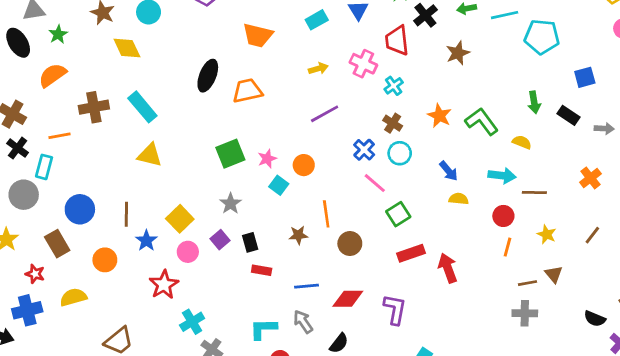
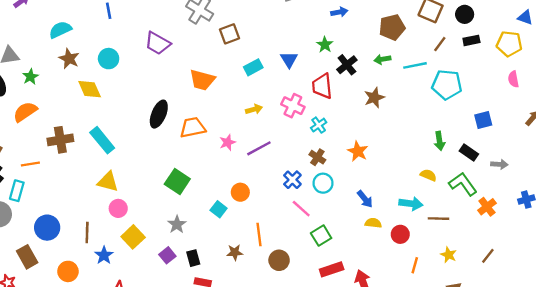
green L-shape: (482, 121) -> (463, 184), moved
green square: (230, 154) -> (177, 181), turned -35
pink star: (267, 159) -> (227, 142), moved
red circle: (503, 216) -> (400, 234), moved
pink circle: (188, 252) -> (118, 208), moved

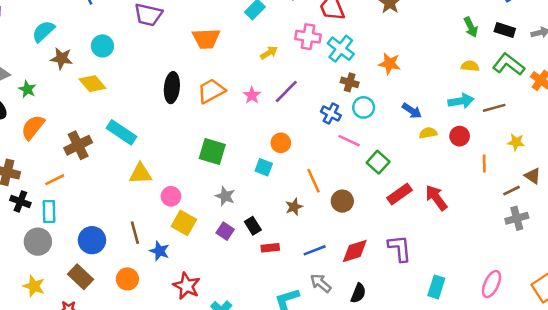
cyan cross: (319, 125) -> (341, 49), size x1.5
pink circle: (118, 208) -> (171, 196), moved

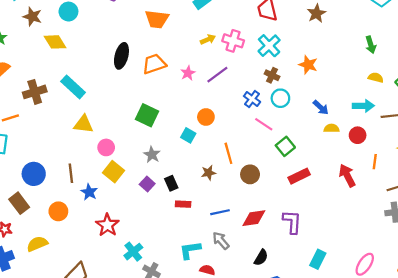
green arrow: (471, 27) -> (371, 45), moved
pink cross: (308, 37) -> (233, 41), moved
red arrow: (436, 198) -> (347, 176), moved
black semicircle: (358, 293) -> (261, 258), moved

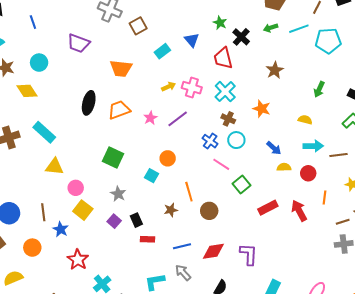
brown star: (316, 13) -> (275, 70), moved
green arrow: (371, 45) -> (319, 89), turned 42
yellow semicircle: (376, 78) -> (305, 120), moved
red rectangle: (299, 176) -> (268, 208), moved

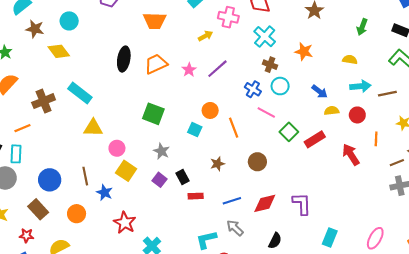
pink cross: (192, 88) -> (228, 17), moved
orange line: (189, 192) -> (234, 128), moved
red rectangle: (268, 208) -> (315, 139), moved

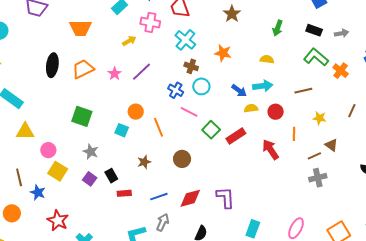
cyan arrow: (360, 86) -> (263, 86), moved
gray arrow: (235, 228) -> (163, 222), turned 72

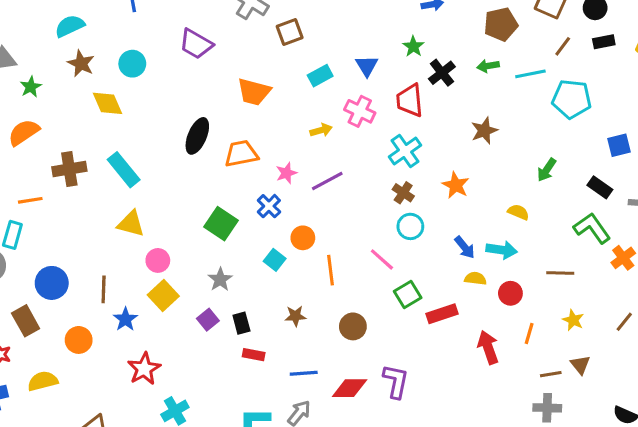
blue cross: (176, 90) -> (269, 206), moved
purple L-shape: (225, 198) -> (396, 381), moved

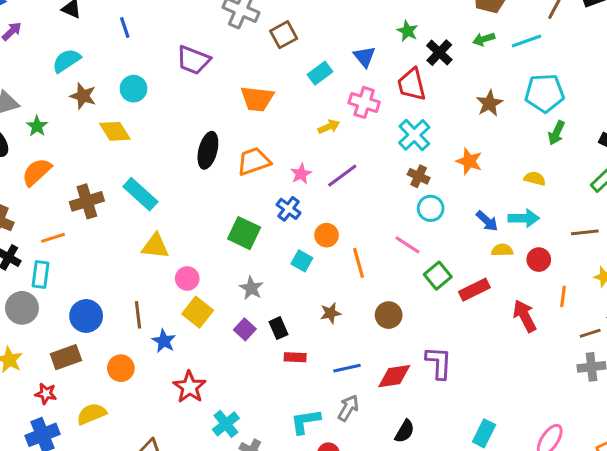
cyan pentagon: (572, 99) -> (544, 93), moved
brown rectangle: (26, 321) -> (66, 357), turned -72

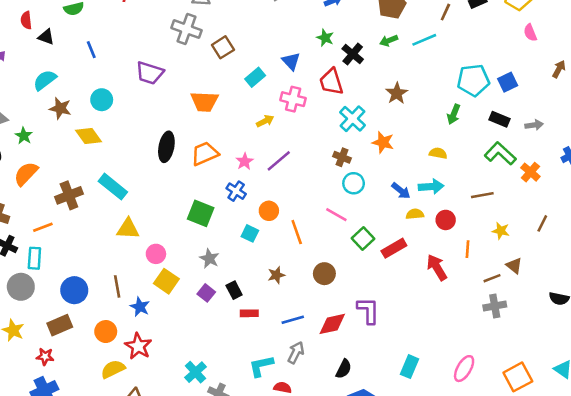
cyan pentagon: (544, 93) -> (473, 80), moved
cyan cross: (414, 135) -> (352, 119), moved
red star: (189, 387) -> (138, 346), moved
yellow semicircle: (92, 414) -> (113, 369), moved

